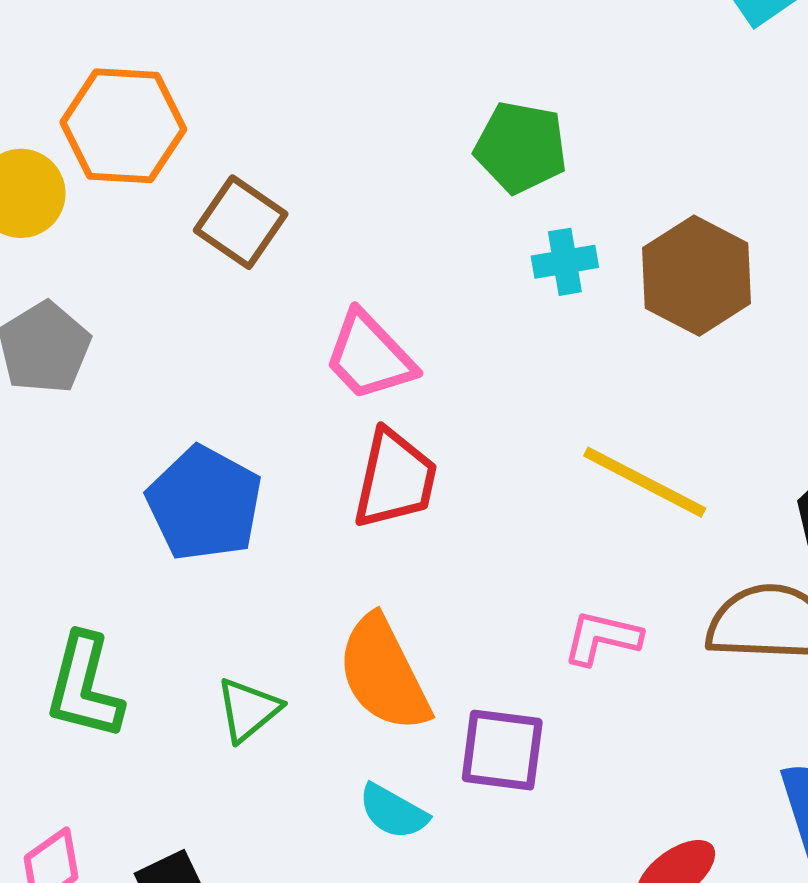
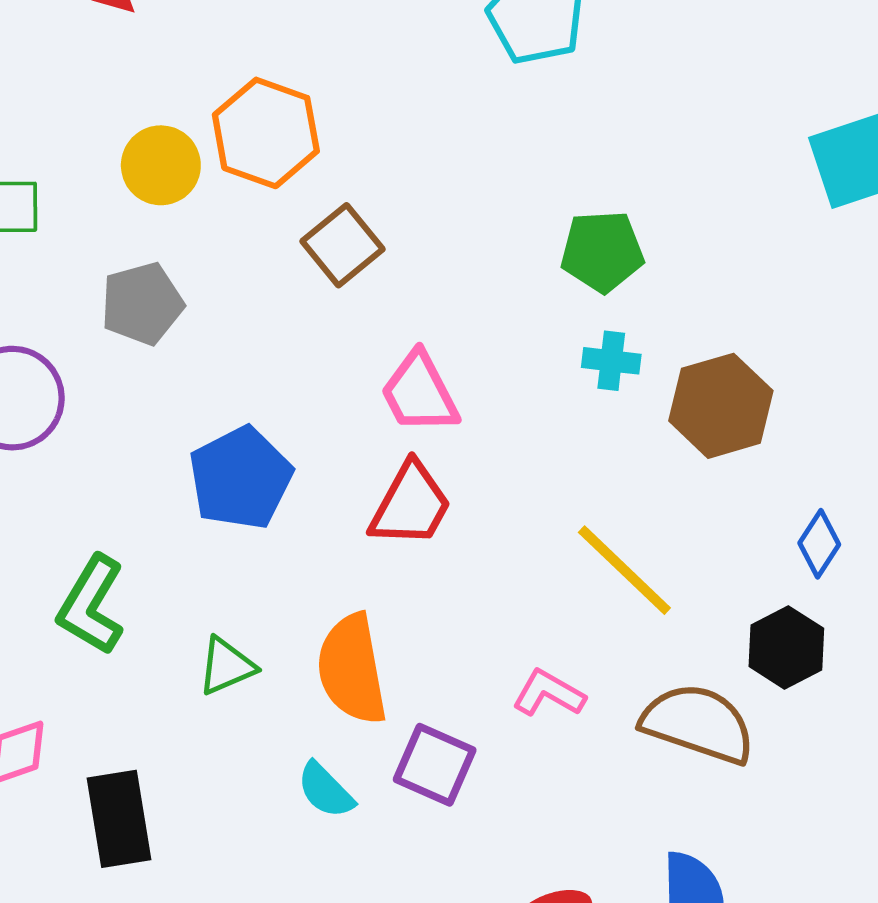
green pentagon: (521, 147) -> (602, 251), turned -30

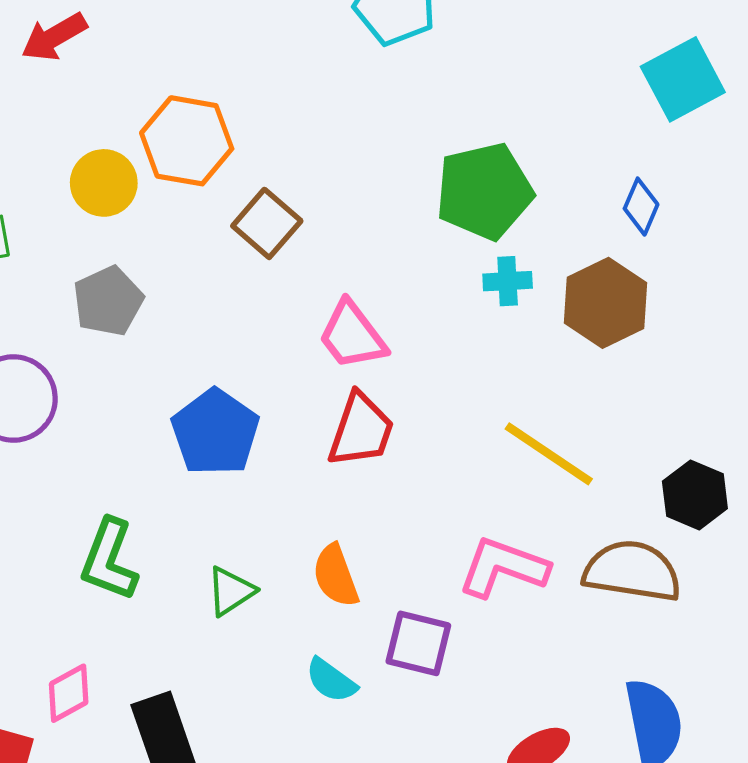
green pentagon: (602, 251) -> (484, 191), size x1.4
blue diamond: (819, 544) -> (641, 207), moved
orange semicircle: (352, 669) -> (336, 576), size x0.7
pink L-shape: (549, 693) -> (503, 567), size x1.5

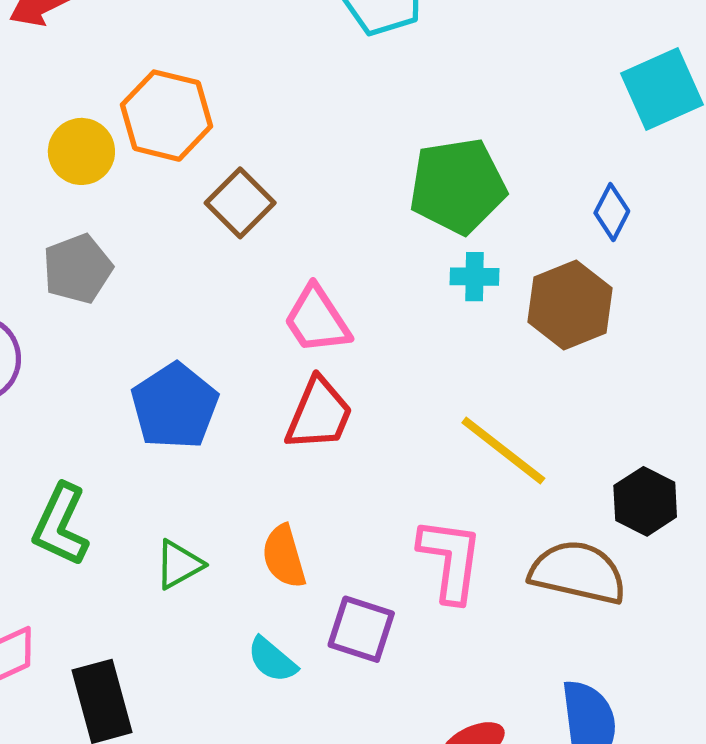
pink L-shape: (503, 567) -> (450, 560), turned 74

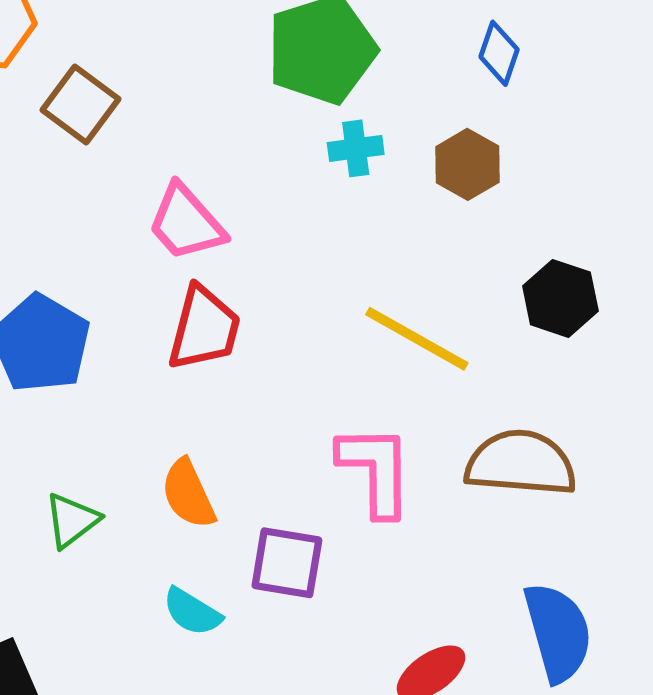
brown hexagon: (570, 305) -> (468, 164), size x0.7
black hexagon: (645, 501) -> (560, 298), moved

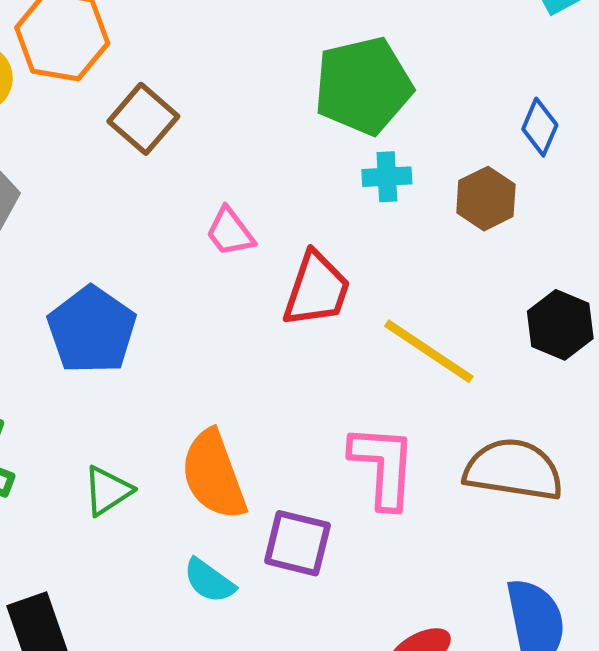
blue diamond: (499, 53) -> (540, 127), moved
pink trapezoid: (186, 223) -> (230, 232), size x0.7
red trapezoid: (204, 328) -> (317, 289), moved
orange semicircle: (188, 494) -> (214, 475), size x1.4

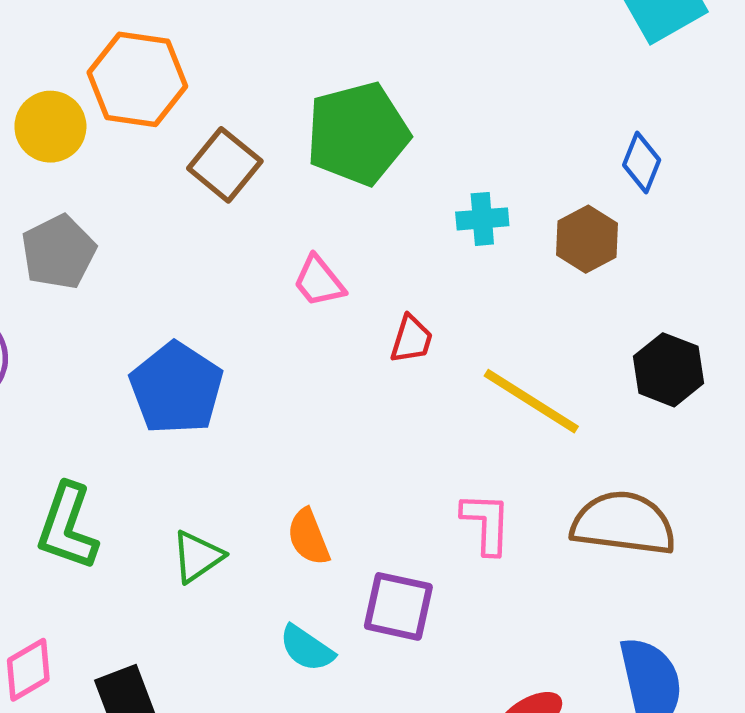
green pentagon: (363, 86) -> (358, 134), moved
red trapezoid: (317, 289) -> (411, 339), size x0.6
pink L-shape: (383, 466) -> (486, 523), size x0.7
orange semicircle: (214, 475) -> (308, 537), size x0.6

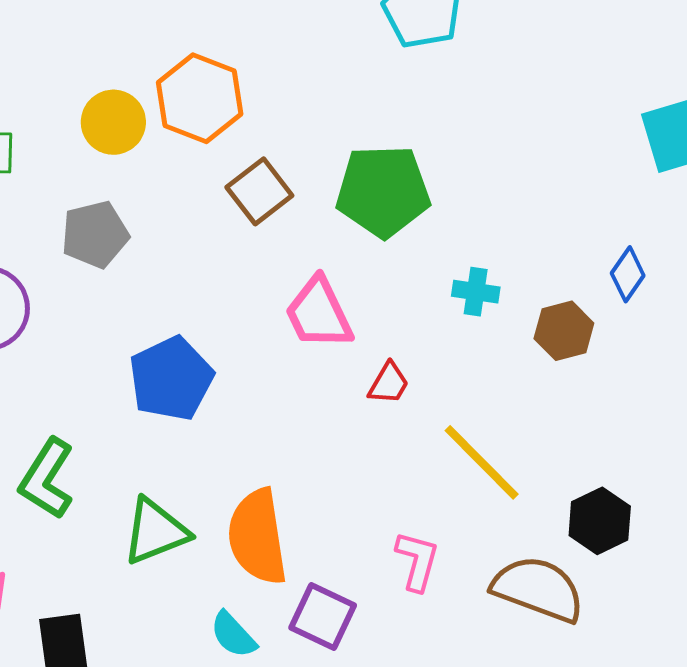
pink trapezoid: (319, 281) -> (319, 313), size x1.5
black hexagon: (669, 370) -> (600, 521), moved
orange semicircle: (308, 537) -> (257, 537), size x1.8
green triangle: (197, 557) -> (155, 531), size x1.4

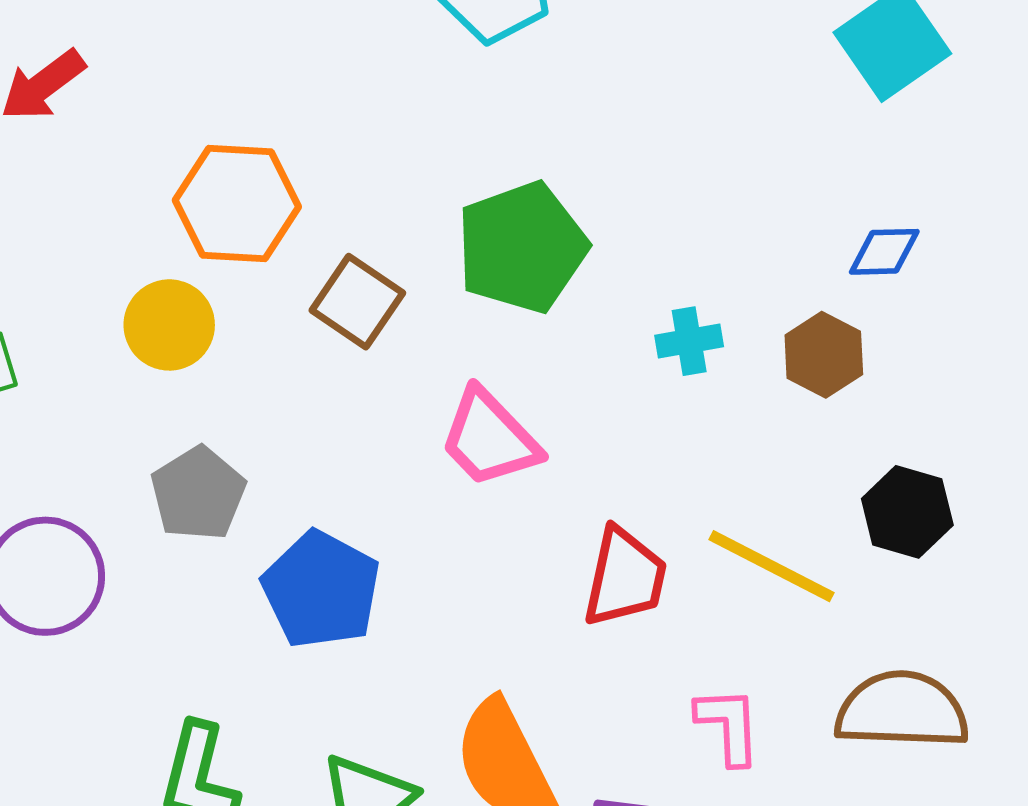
yellow circle: (113, 122) -> (169, 325), moved
gray pentagon: (95, 234) -> (198, 493), moved
blue diamond: (628, 274) -> (884, 252), turned 72
red trapezoid: (389, 383) -> (625, 577), moved, size x1.6
black hexagon: (600, 521) -> (907, 512), moved

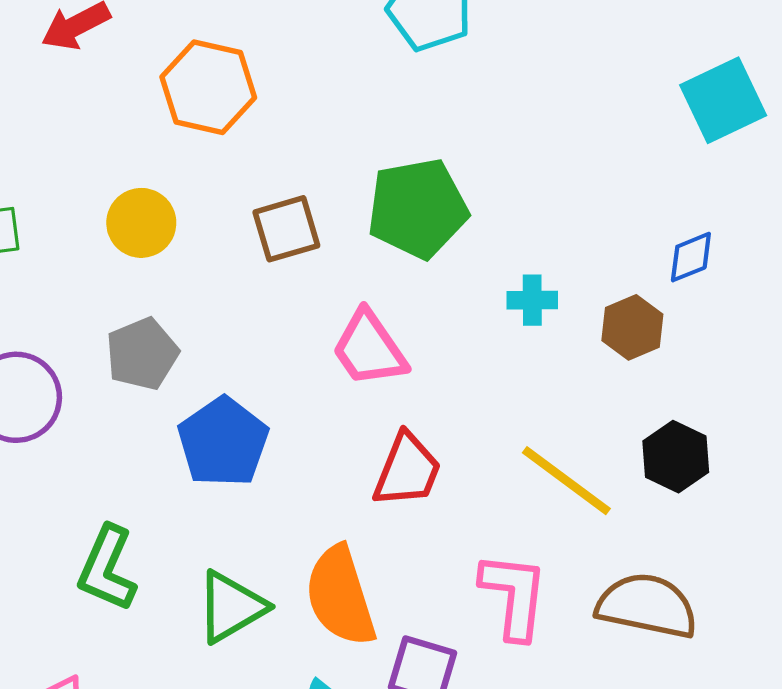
orange hexagon: (237, 204) -> (208, 87), moved
blue diamond: (884, 252) -> (691, 257), turned -30
brown square: (357, 302) -> (286, 229), turned 30
red trapezoid: (625, 577) -> (407, 470), moved
pink L-shape: (728, 726) -> (514, 596), size x1.4

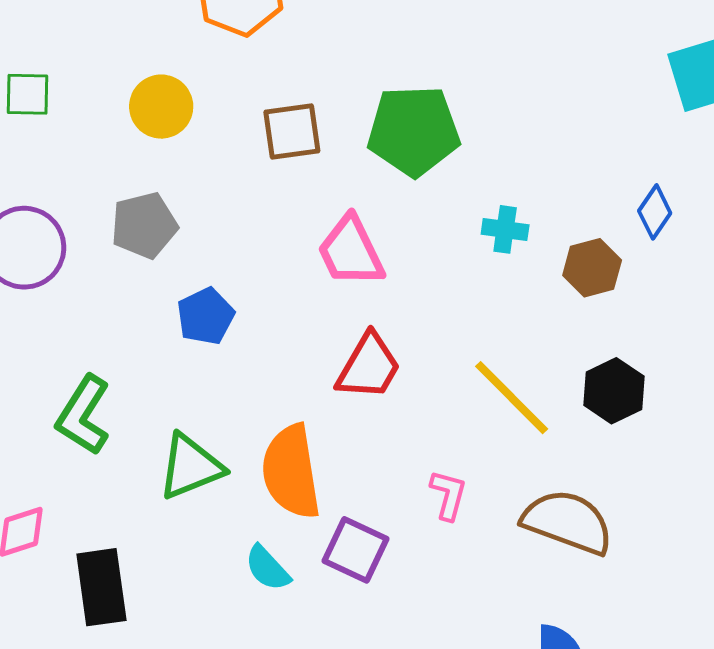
blue diamond: (691, 257) -> (655, 212), turned -42
blue pentagon: (223, 442) -> (206, 316), size x0.7
pink L-shape: (514, 596) -> (448, 495), size x0.6

